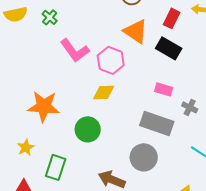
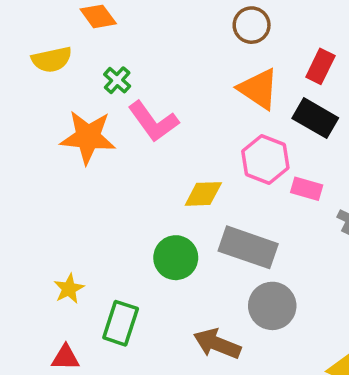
green cross: (50, 17) -> (117, 80), moved
pink hexagon: (111, 60) -> (265, 159), moved
orange star: (44, 106) -> (88, 137), moved
gray rectangle: (157, 123) -> (248, 247), moved

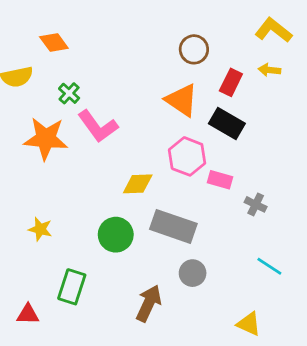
brown circle: (252, 25) -> (194, 49), moved
yellow star: (69, 289) -> (40, 229), moved, turned -30
gray circle: (272, 306) -> (193, 273), size x0.7
brown arrow: (217, 344) -> (149, 303), turned 93

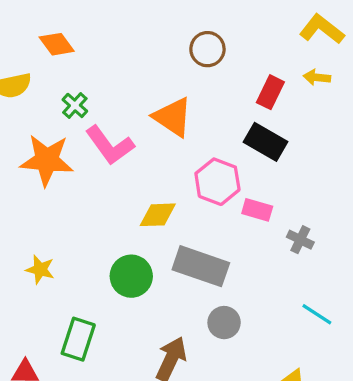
brown circle: (194, 49) -> (207, 49), moved
orange triangle: (182, 100) -> (173, 117), moved

